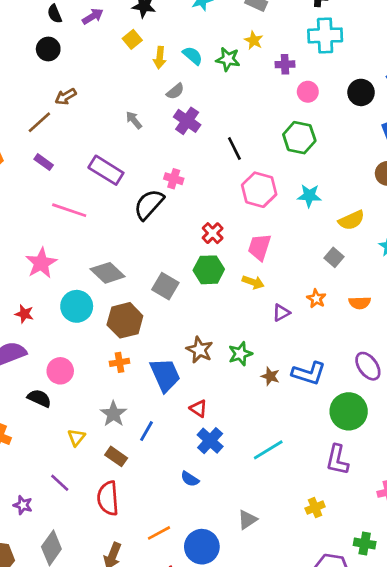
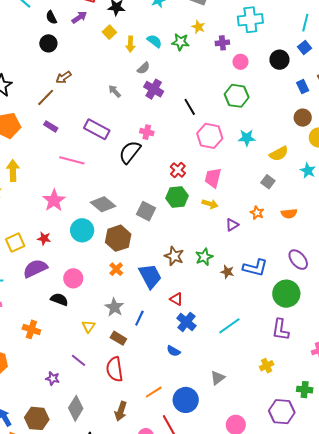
orange cross: (119, 362) -> (116, 269), turned -32

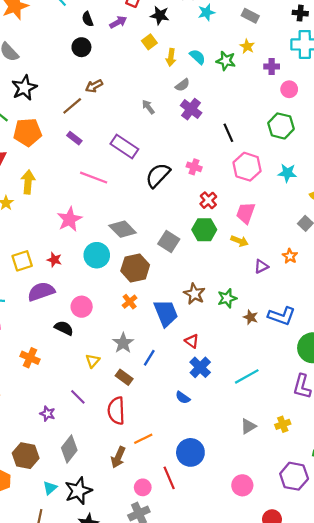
pink cross: (147, 132) -> (194, 167), moved
gray triangle: (218, 378) -> (248, 426), moved
orange line: (154, 392) -> (143, 439), moved

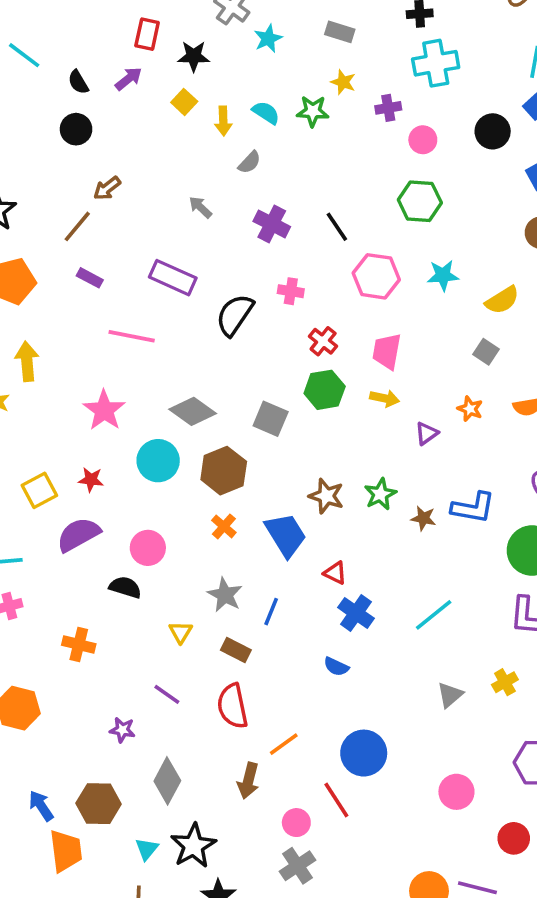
purple cross: (191, 109) -> (272, 224), moved

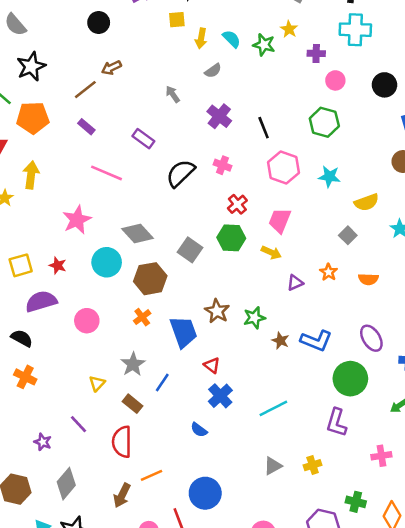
yellow square: (184, 102) -> (177, 20), turned 30
purple rectangle: (173, 278) -> (143, 139), size x0.7
black semicircle: (125, 587) -> (22, 338), moved

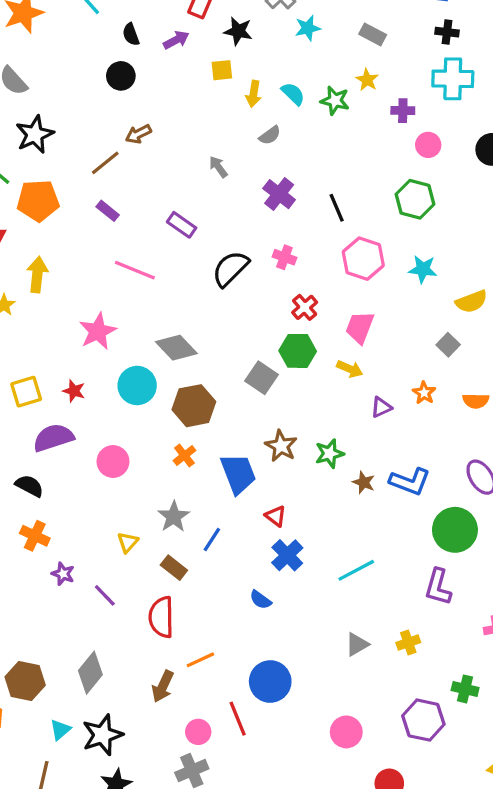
gray square: (190, 250) -> (261, 378), moved
purple star: (43, 442) -> (63, 574), moved

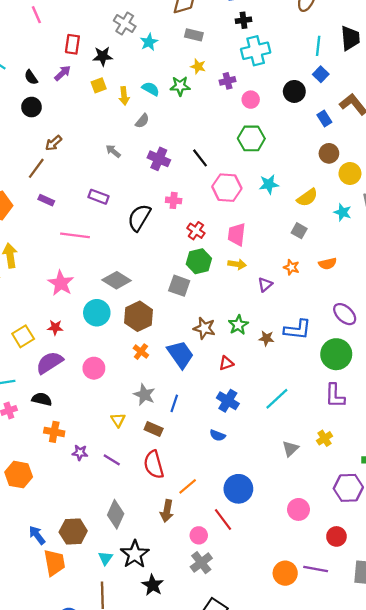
red triangle: (276, 516) -> (226, 363), moved, turned -42

